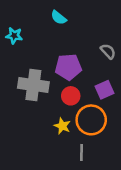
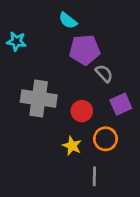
gray semicircle: (108, 51) -> (104, 73), moved
purple pentagon: (68, 67) -> (85, 50), moved
orange circle: (91, 120) -> (105, 139), size x0.7

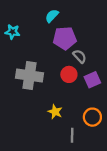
cyan semicircle: (68, 21) -> (52, 16), turned 96
red circle: (82, 111) -> (69, 74), moved
orange circle: (105, 139) -> (92, 117), moved

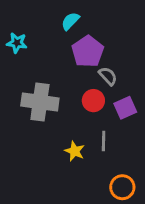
purple pentagon: (65, 38) -> (88, 51), turned -30
orange circle: (92, 117) -> (122, 187), moved
gray line: (72, 135) -> (104, 141), moved

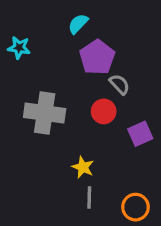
purple square: (125, 108) -> (140, 134), moved
gray line: (104, 141) -> (89, 198), moved

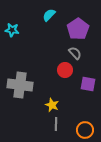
purple pentagon: (97, 57) -> (78, 29), moved
gray cross: (45, 113) -> (20, 85), moved
purple square: (140, 134) -> (88, 84), turned 35

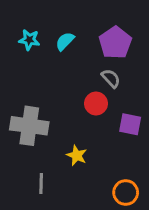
cyan semicircle: (49, 15) -> (65, 41), moved
cyan star: (12, 30) -> (29, 40), moved
gray line: (56, 124) -> (41, 184), moved

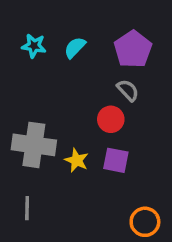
purple square: (130, 124) -> (116, 160), moved
yellow star: (77, 155) -> (77, 160), moved
gray line: (41, 184) -> (27, 208), moved

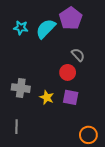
cyan semicircle: (75, 48) -> (46, 29), size x1.5
purple pentagon: (133, 49) -> (71, 18), moved
gray cross: (34, 145) -> (21, 88), size x0.7

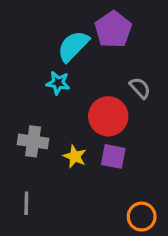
cyan star: (21, 28) -> (58, 83), moved
gray semicircle: (78, 55) -> (140, 88), moved
red circle: (68, 72) -> (108, 116), size x1.5

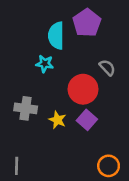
cyan semicircle: (73, 46) -> (56, 36), turned -44
purple square: (113, 156) -> (87, 120), turned 30
gray line: (26, 203) -> (17, 166), moved

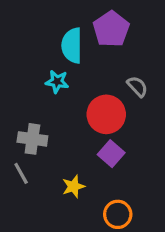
yellow star: (57, 120) -> (73, 186), moved, turned 30
gray line: (17, 166) -> (21, 173), moved, turned -30
orange circle: (109, 166) -> (118, 214), moved

